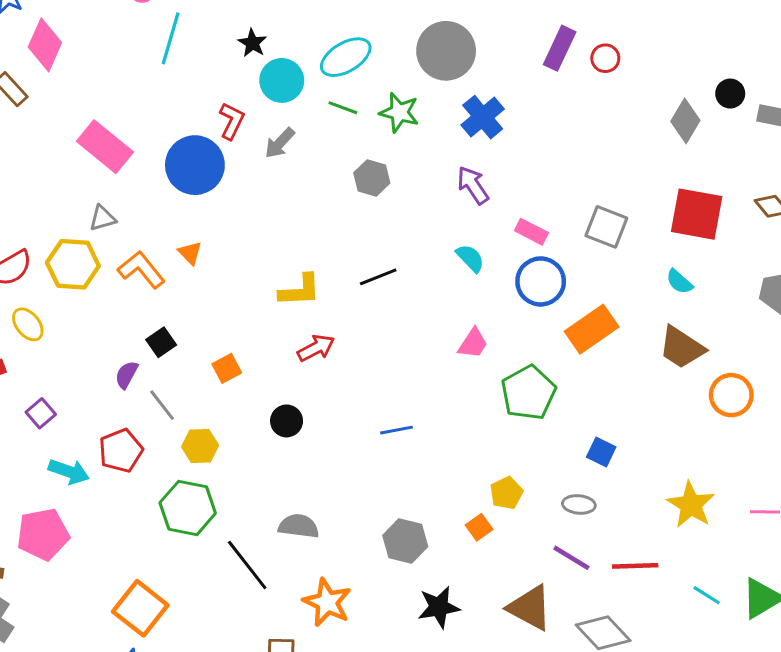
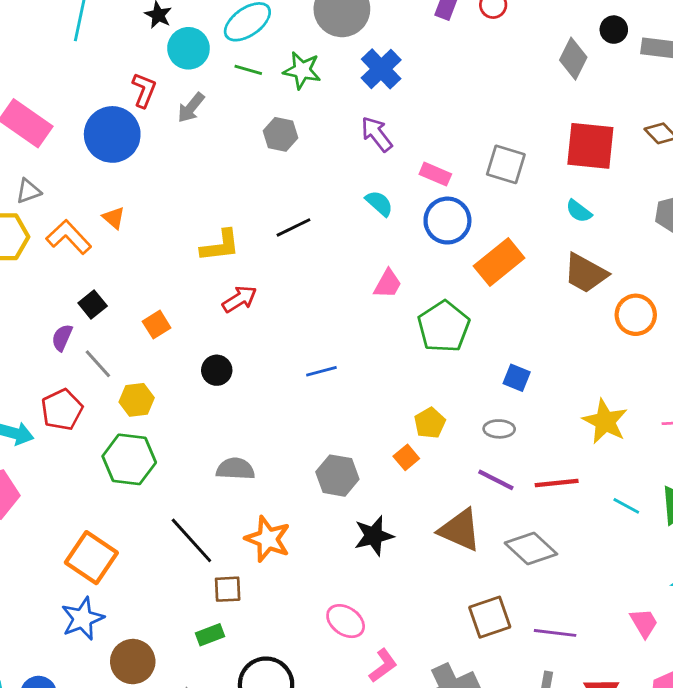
black line: (247, 565) -> (191, 540), moved

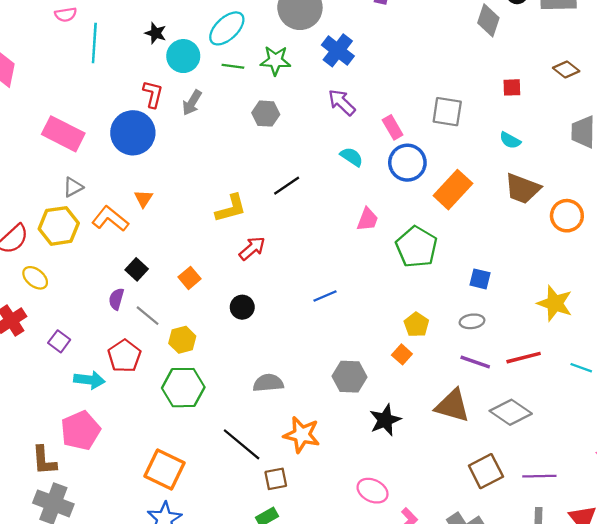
red square: (590, 146) -> (512, 87), size x0.5
pink rectangle: (435, 174) -> (393, 127), turned 45
orange triangle: (114, 218) -> (143, 199), turned 30

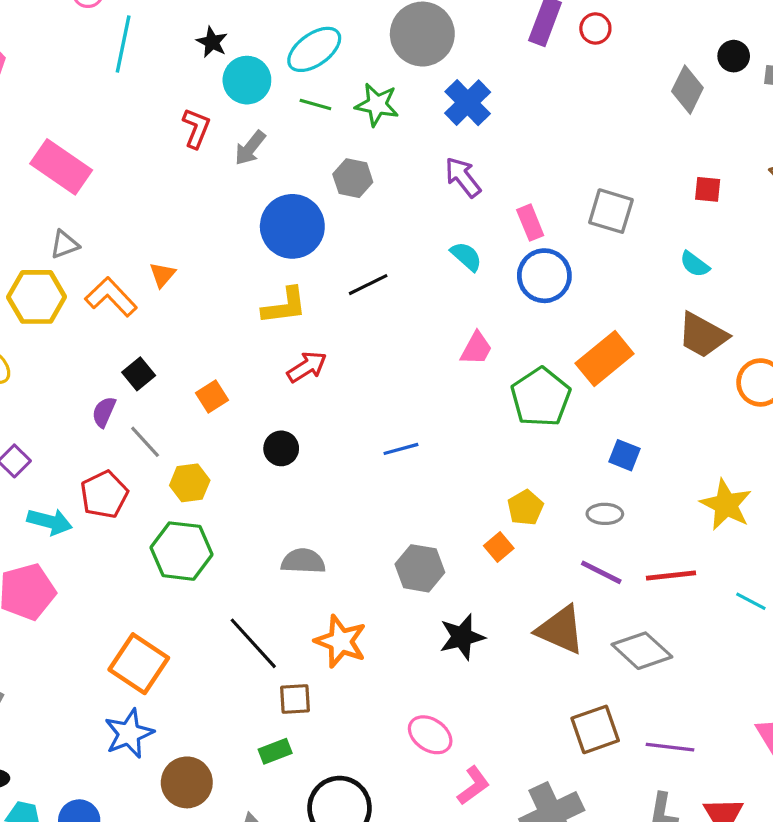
blue circle: (133, 133) -> (292, 226), moved
orange rectangle: (453, 190) -> (605, 359), moved

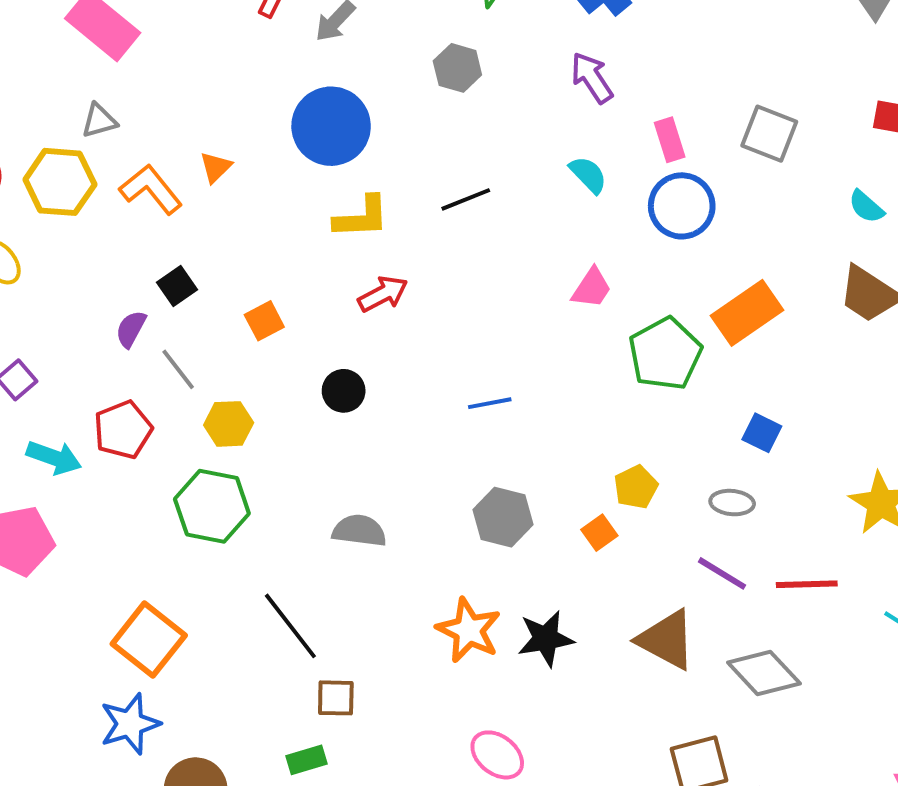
blue circle: (292, 226) -> (331, 126), moved
gray hexagon: (420, 568) -> (503, 517), moved
orange star: (341, 641) -> (469, 630), moved

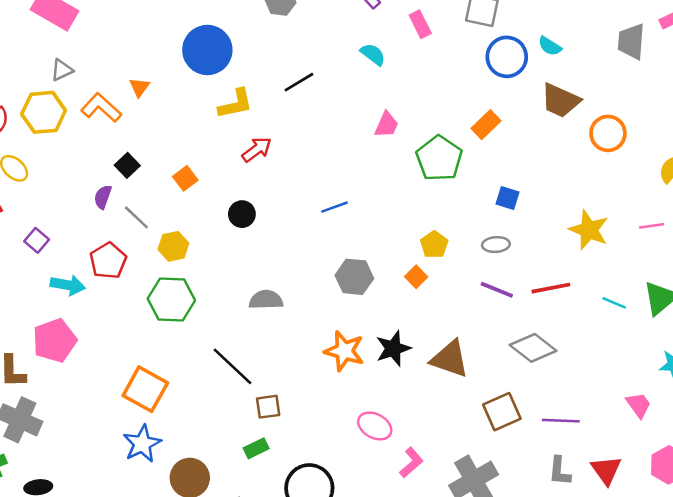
blue circle: (682, 206) -> (507, 57), moved
orange rectangle: (747, 313) -> (486, 125), size x0.7
brown triangle: (667, 640) -> (450, 359), moved

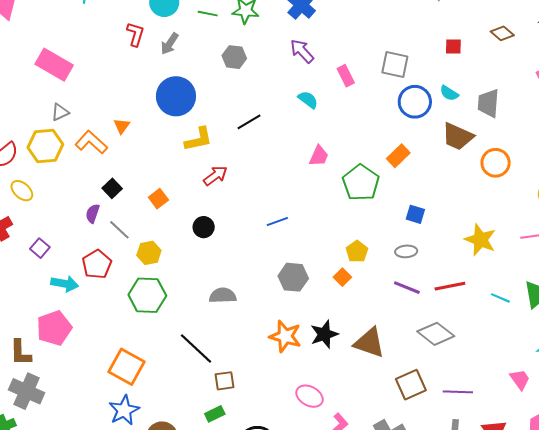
gray trapezoid: (631, 41) -> (488, 103), moved

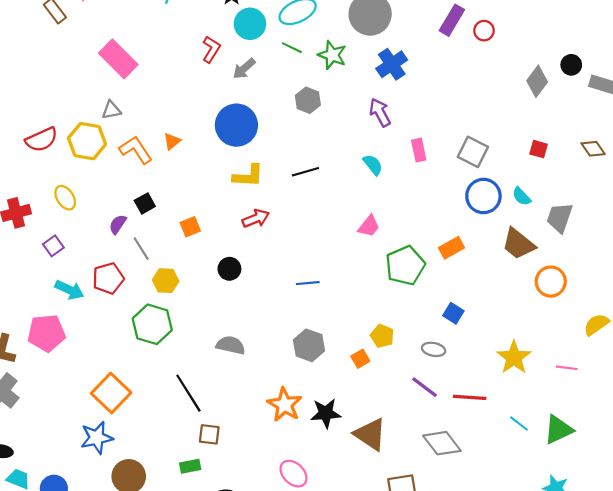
yellow ellipse: (22, 191) -> (65, 198), moved
yellow pentagon: (357, 251) -> (382, 336), turned -30

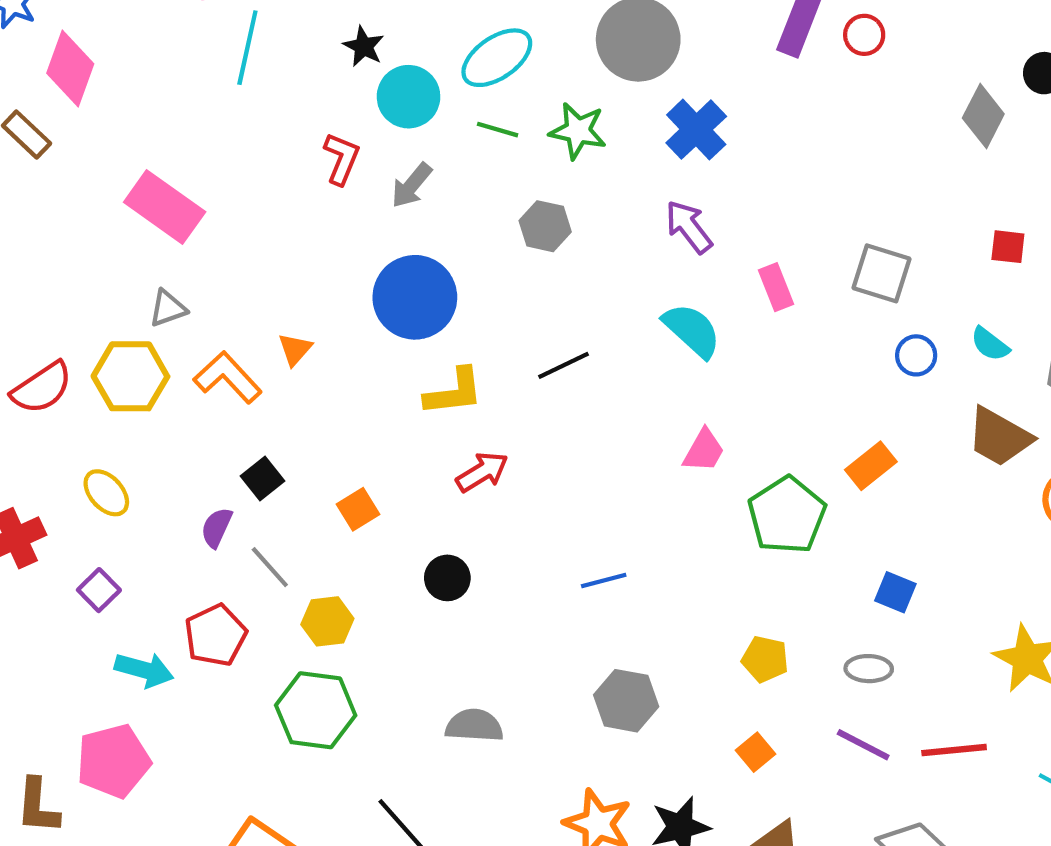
cyan semicircle: (373, 165) -> (692, 330), size x1.4
blue circle: (483, 196) -> (916, 355), size x0.6
orange square: (360, 359) -> (756, 752), moved

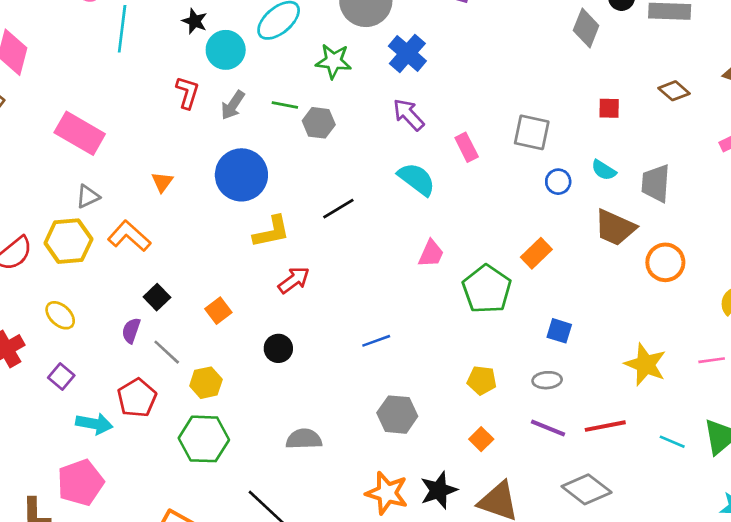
green line: (498, 130) -> (285, 105), moved
orange triangle: (295, 349) -> (162, 182), moved

